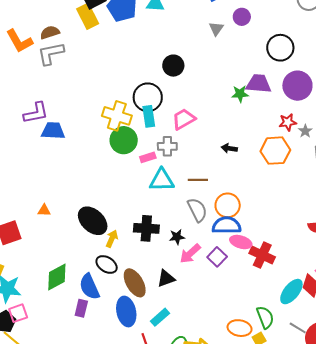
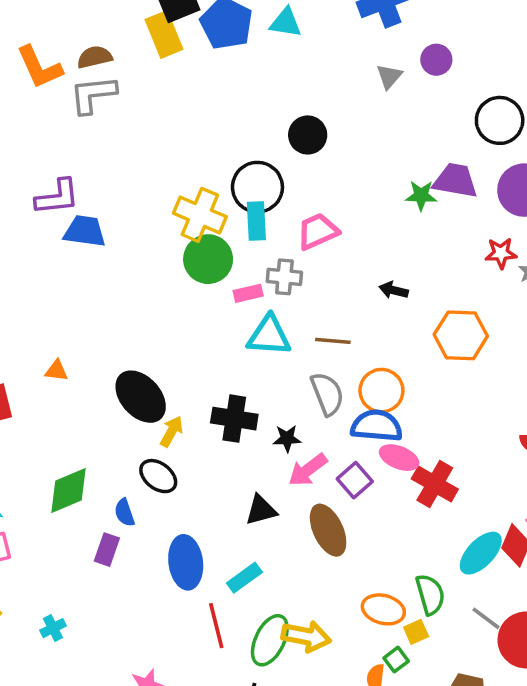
orange hexagon: (275, 151) -> (461, 335), moved
brown ellipse: (135, 283) -> (328, 530), moved
blue semicircle: (89, 287) -> (125, 513), size x0.6

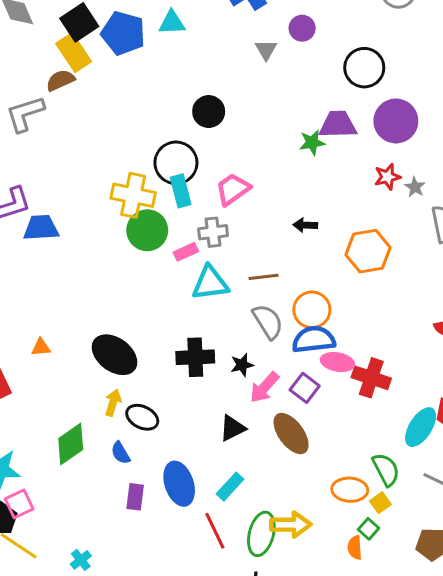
brown semicircle: (95, 57) -> (60, 80), moved
yellow arrow: (172, 431) -> (113, 403), moved
purple rectangle: (107, 550) -> (135, 497), moved

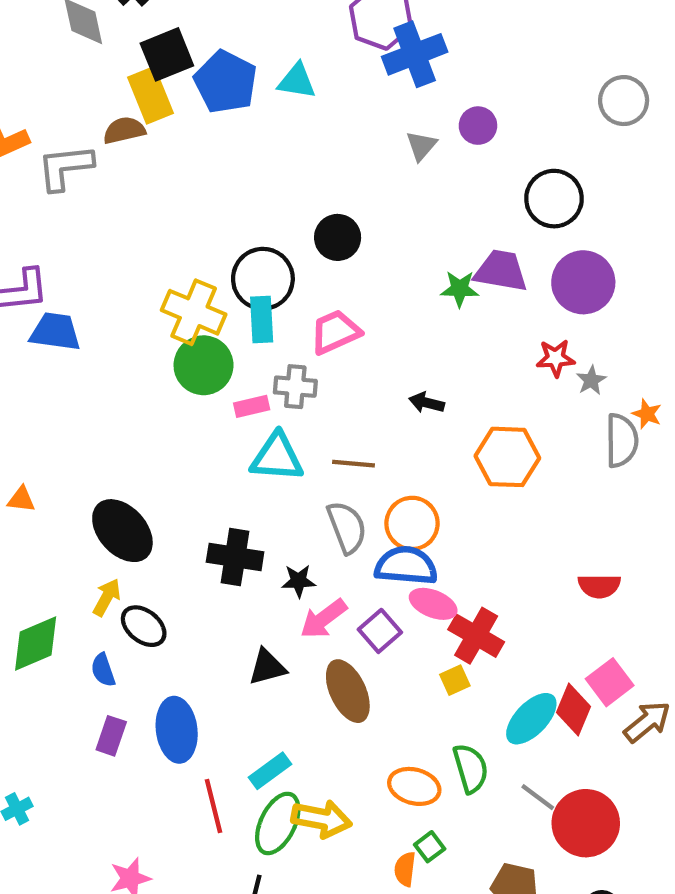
black circle: (209, 112) -> (338, 237), moved
cyan rectangle: (230, 487) -> (270, 771), moved
yellow square: (380, 503) -> (455, 680), moved

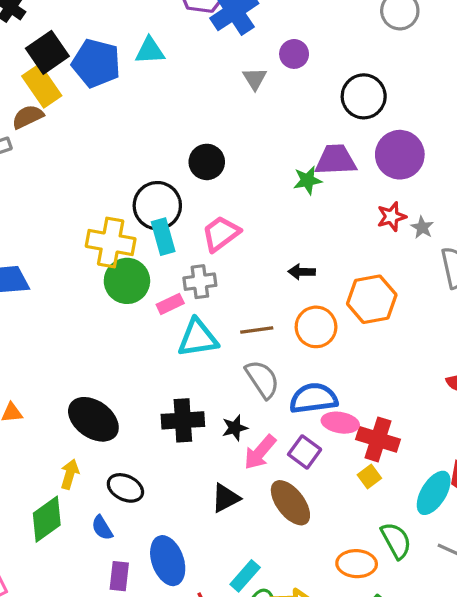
orange circle: (412, 523) -> (316, 327), moved
yellow arrow: (107, 597) -> (70, 474), moved

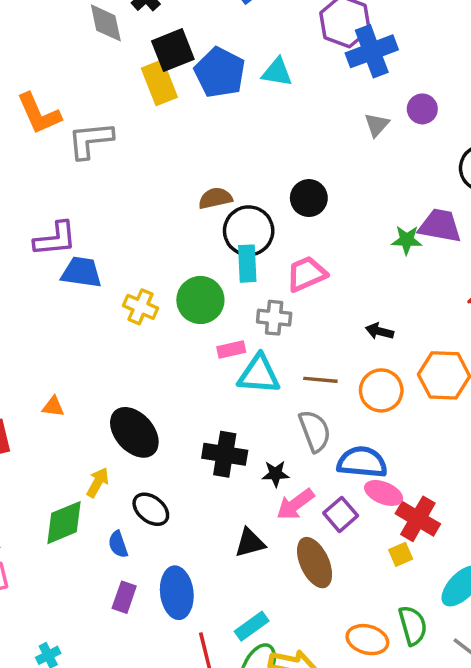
brown semicircle: (28, 117) -> (215, 198), moved
yellow cross: (111, 242) -> (141, 307), moved, size x0.7
pink rectangle: (170, 304) -> (231, 350), moved

